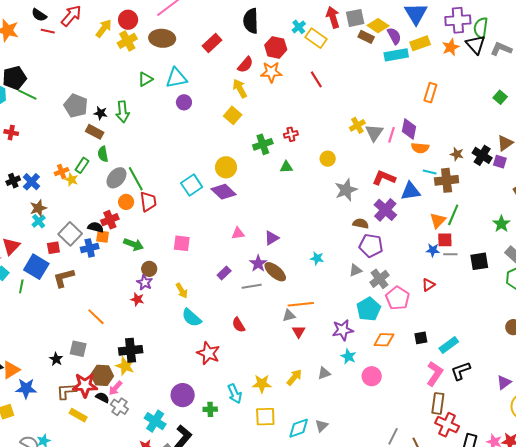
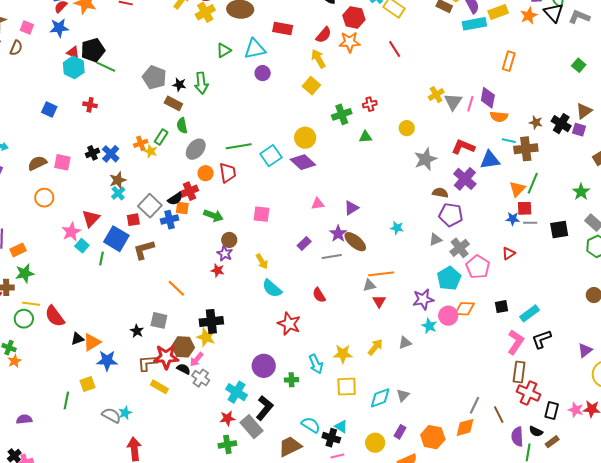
red rectangle: (212, 43) -> (283, 29), moved, turned 54
green line: (136, 179) -> (239, 146), moved, turned -70
black semicircle: (96, 227) -> (175, 199), turned 133
pink circle: (372, 376) -> (448, 316), moved

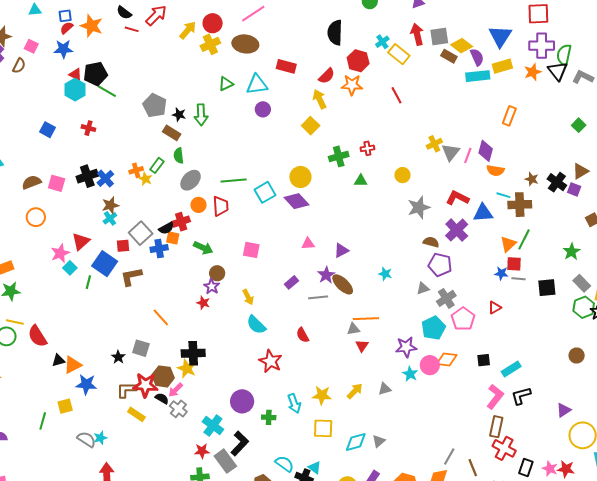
black cross: (92, 153) -> (87, 176), size x1.5

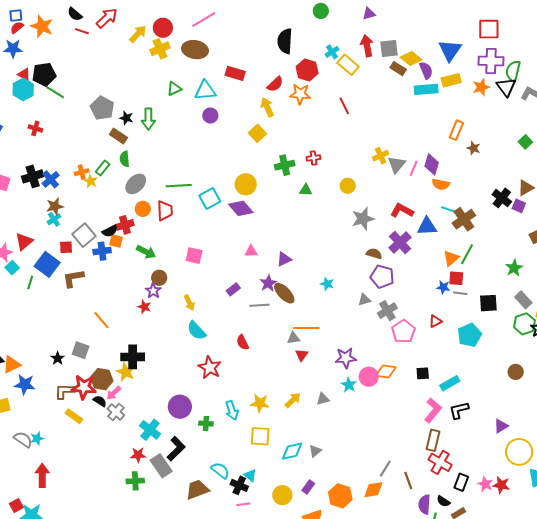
brown star: (532, 179) -> (474, 148), moved
brown cross: (520, 205) -> (464, 219), turned -35
cyan pentagon: (433, 328) -> (469, 335), moved

